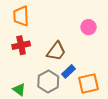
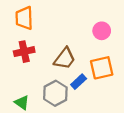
orange square: (89, 83) -> (102, 68), moved

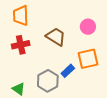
brown trapezoid: (65, 59) -> (56, 37), moved, turned -95

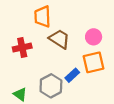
orange trapezoid: (21, 16) -> (42, 17), moved
pink circle: (88, 27) -> (94, 37), moved

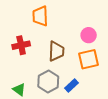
brown trapezoid: (59, 39) -> (56, 51), moved, turned 60
blue rectangle: (72, 75) -> (71, 86), moved

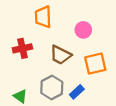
pink circle: (89, 35) -> (83, 30), moved
brown trapezoid: (56, 51) -> (60, 55), turned 115

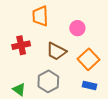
orange square: (95, 64) -> (88, 59), turned -30
blue rectangle: (77, 92) -> (89, 85), moved, turned 56

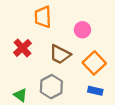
red cross: (21, 45) -> (22, 48), turned -30

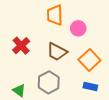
orange trapezoid: (43, 17) -> (55, 15), moved

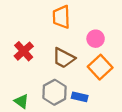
pink circle: (78, 28) -> (96, 39), moved
blue rectangle: (90, 86) -> (80, 97), moved

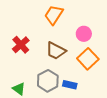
orange trapezoid: (61, 17) -> (54, 15), turned 35

